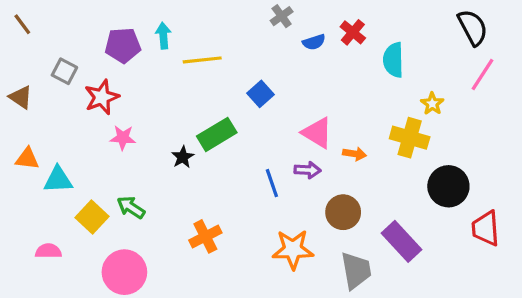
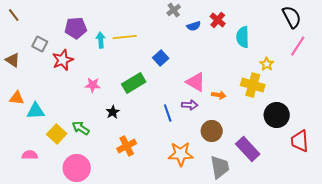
cyan arrow: (163, 36) -> (101, 40), moved
pink star: (123, 138) -> (93, 85), moved
black star: (183, 157) -> (113, 112), moved

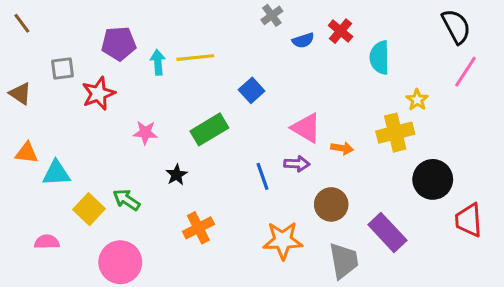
gray square: (40, 44) -> (62, 69), turned -35
yellow cross: (253, 85) -> (395, 133), turned -30

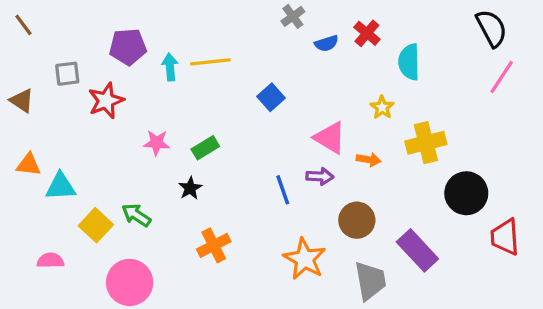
yellow star: (417, 100) -> (382, 107), moved
green rectangle: (209, 129) -> (205, 148), moved, size x0.7
orange star: (283, 240) -> (305, 259), turned 30

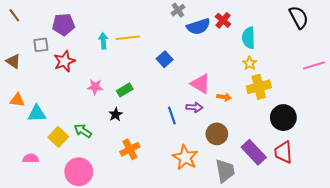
blue semicircle: (327, 43) -> (198, 26), size x1.6
purple pentagon: (128, 47) -> (63, 24), moved
pink line: (502, 77) -> (314, 65), moved, turned 40
yellow star: (382, 107) -> (250, 63), moved
red trapezoid: (505, 237) -> (283, 152), moved

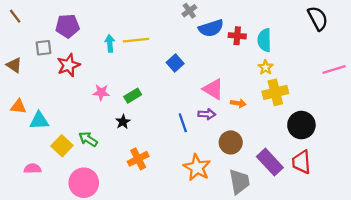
red cross: (223, 20) -> (237, 36), moved, turned -35

